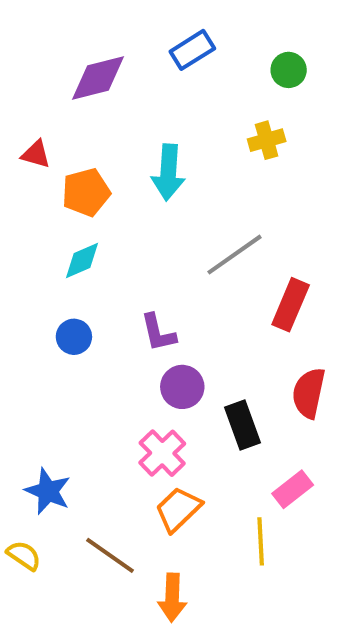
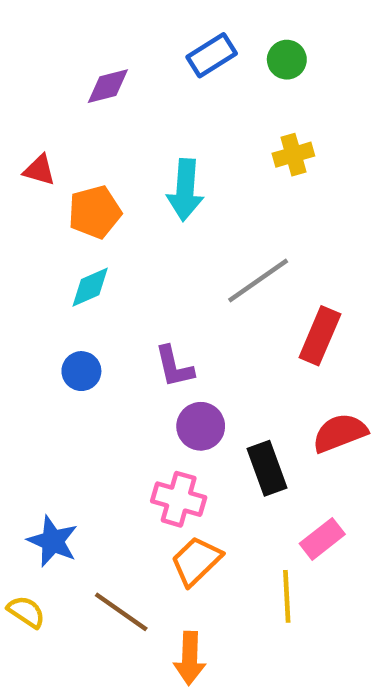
green circle: (289, 70) -> (287, 60), moved
purple diamond: (98, 78) -> (108, 86), size x0.7
red semicircle: (309, 393) -> (340, 433), turned 57
pink cross: (162, 453) -> (179, 499), turned -30

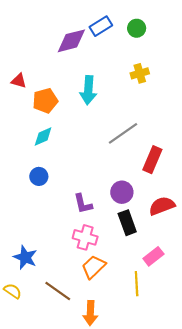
purple diamond: (108, 86) -> (71, 41), moved, size x1.4
purple L-shape: (174, 367) -> (83, 204), moved
purple circle: (201, 426) -> (122, 192), moved

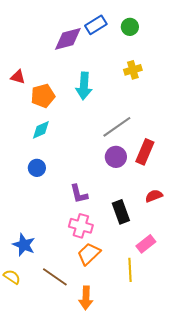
purple circle: (122, 192) -> (116, 157), moved
red semicircle: (162, 206) -> (154, 196), size x0.7

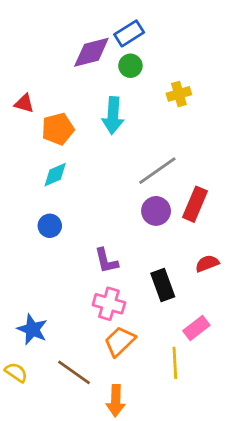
green circle: (130, 27) -> (130, 66), moved

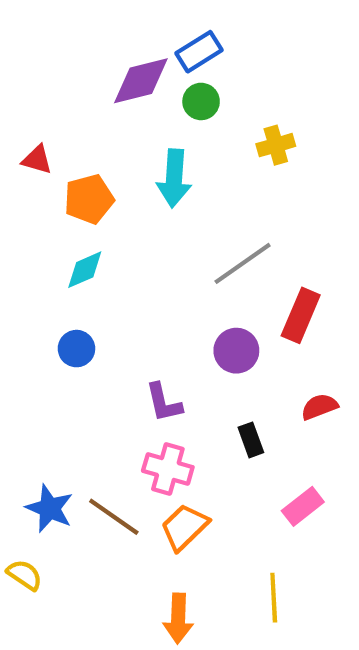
purple circle: (156, 211) -> (236, 351), moved
black rectangle: (163, 285) -> (251, 440), size x0.7
yellow line: (175, 363) -> (274, 598), moved
brown line: (74, 372) -> (114, 517), moved

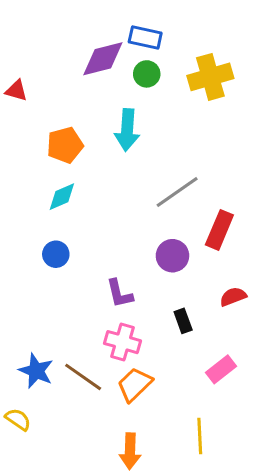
blue rectangle: (199, 52) -> (145, 38), turned 44
yellow cross: (276, 145) -> (210, 77), moved, size x1.6
red triangle: (37, 160) -> (16, 91), moved

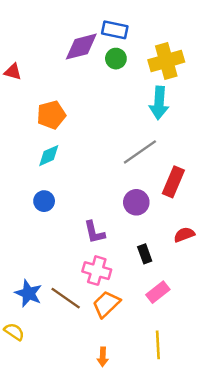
cyan arrow: (127, 130) -> (159, 103), moved
pink rectangle: (221, 369) -> (158, 292), moved
orange arrow: (130, 451) -> (103, 357), size x0.7

